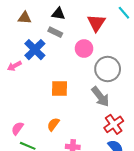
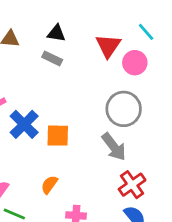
pink circle: (84, 49) -> (135, 63), moved
blue cross: (35, 50) -> (24, 124), moved

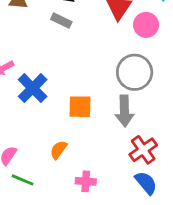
orange square: (58, 136) -> (80, 107), moved
gray arrow: (114, 147) -> (125, 111), turned 36

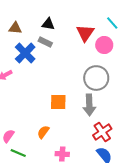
blue cross: (33, 88) -> (25, 53), moved

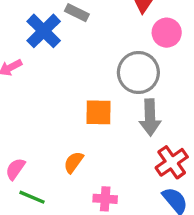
pink circle: (104, 45) -> (167, 33), moved
gray circle: (96, 78) -> (138, 73), moved

